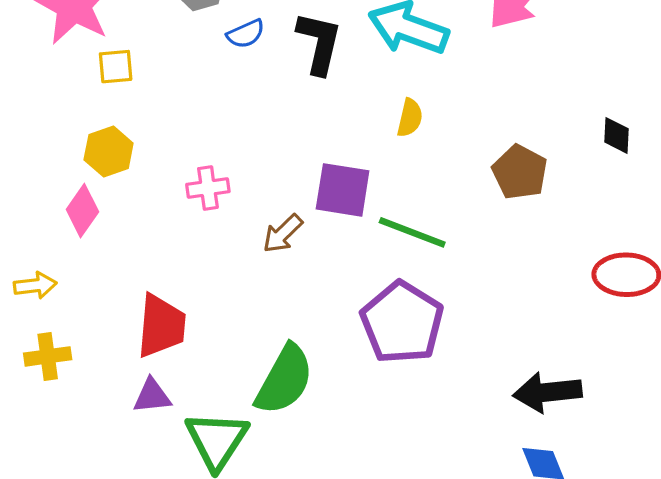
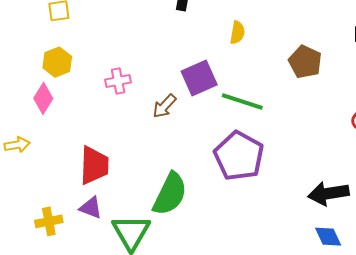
purple square: (343, 190) -> (199, 78), turned -30
yellow cross: (48, 356) -> (49, 221), moved
purple triangle: (152, 396) -> (91, 208), turned 30

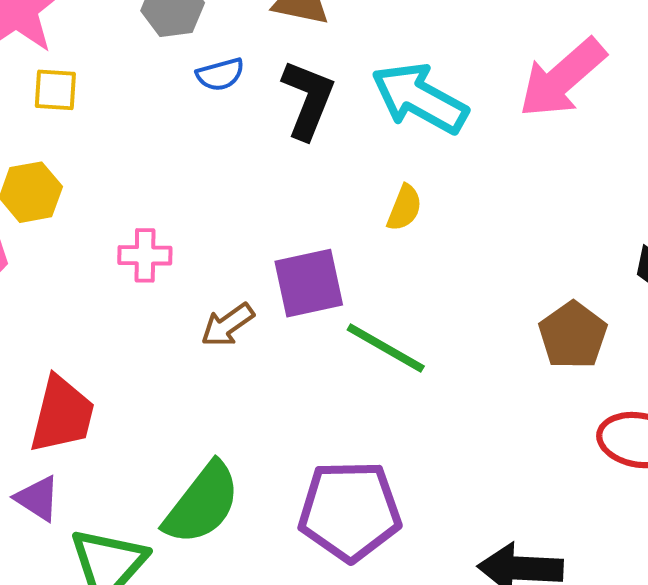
brown pentagon: (305, 62) -> (573, 335), moved
purple pentagon: (239, 156) -> (350, 511), moved, turned 30

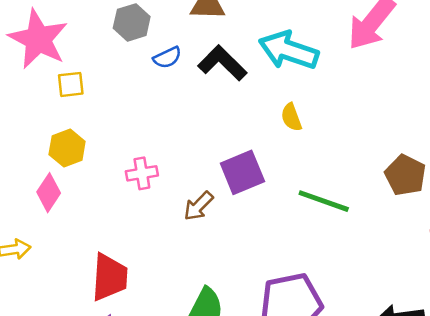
black L-shape: (308, 99) -> (222, 63), turned -57
yellow semicircle: (404, 208) -> (291, 117), turned 148
green line: (386, 348) -> (324, 201), moved

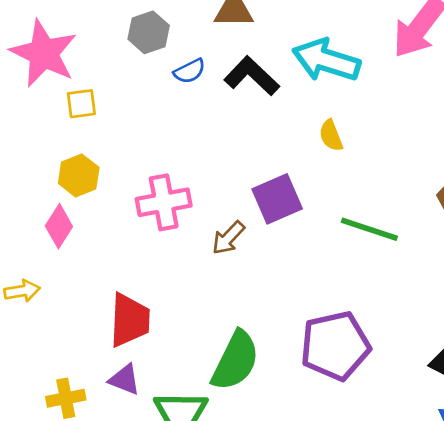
pink cross: (142, 173) -> (164, 202), size x1.5

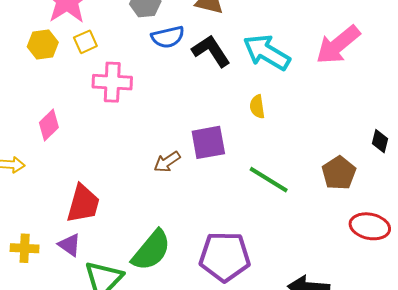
blue semicircle: (190, 71) -> (168, 37), size x1.4
yellow square: (81, 104) -> (85, 42), turned -30
yellow hexagon: (79, 175) -> (43, 45), moved
pink cross: (164, 202) -> (112, 82), moved

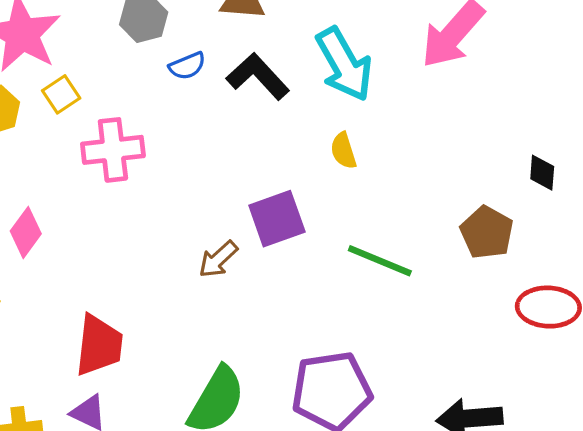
blue semicircle: (168, 37) -> (187, 66), size x0.7
cyan arrow: (267, 52) -> (344, 64), turned -141

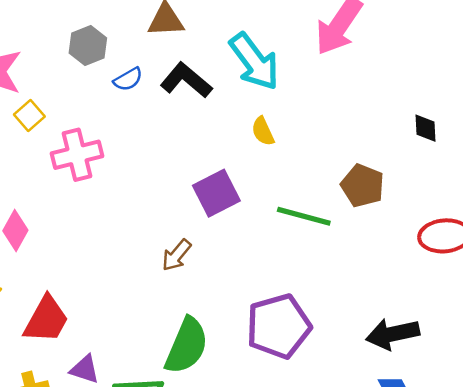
brown pentagon: (487, 232) -> (363, 186), moved
brown arrow: (218, 259) -> (176, 255), moved
red trapezoid: (99, 345) -> (46, 319), moved, turned 30

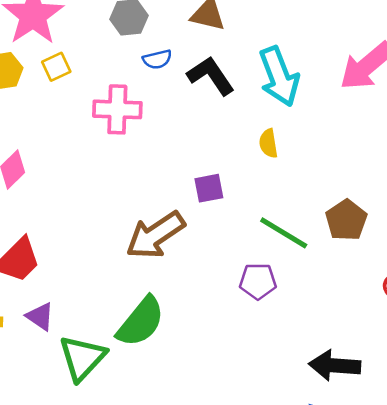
pink cross: (77, 155) -> (117, 109), moved
purple square: (216, 193) -> (209, 188), size x0.7
brown arrow: (176, 255) -> (155, 235), size x1.8
purple pentagon: (278, 326) -> (258, 281), moved, size x0.6

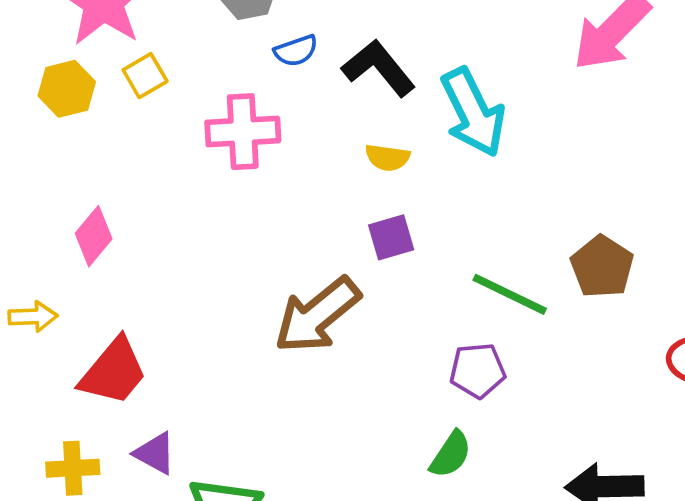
cyan arrow: (279, 76) -> (473, 112), moved
yellow semicircle: (268, 143) -> (387, 158), moved, turned -68
green semicircle: (141, 322) -> (451, 454), moved, size x0.6

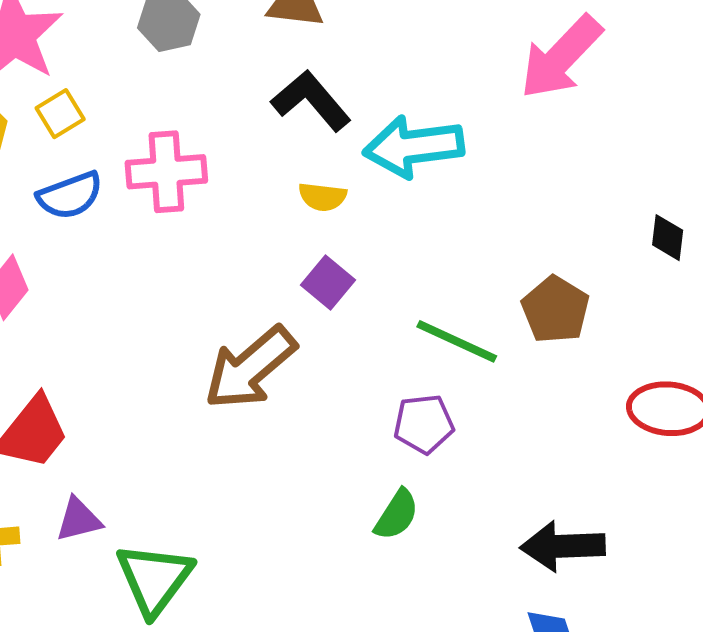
blue semicircle: (296, 51) -> (70, 195), moved, size x1.4
cyan arrow: (473, 112) -> (414, 147), turned 110
purple square: (391, 237) -> (328, 283), turned -33
purple triangle: (155, 453) -> (79, 520), turned -42

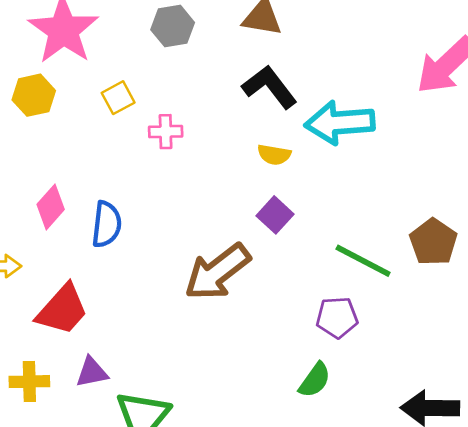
yellow square: (60, 114) -> (118, 98), moved
pink cross: (166, 172) -> (166, 132), size x0.6
blue semicircle: (70, 195) -> (107, 224), moved, turned -66

